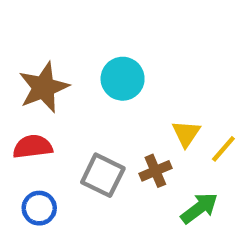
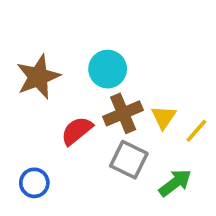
red semicircle: (33, 147) -> (77, 131), moved, turned -32
brown cross: (155, 171) -> (123, 113), moved, size x1.4
gray square: (103, 175) -> (129, 160), moved

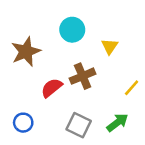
cyan circle: (108, 69) -> (72, 30), moved
yellow triangle: (164, 117) -> (110, 46), moved
gray square: (129, 160) -> (79, 125), moved

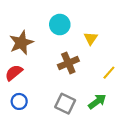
red semicircle: (52, 88) -> (14, 73), moved

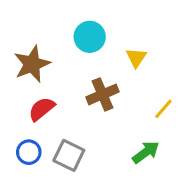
red semicircle: (14, 73) -> (42, 109), moved
gray square: (65, 104) -> (69, 155), moved

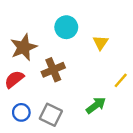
brown cross: (102, 94) -> (53, 70), moved
red semicircle: (42, 109) -> (14, 79), moved
green arrow: (146, 152) -> (96, 105), moved

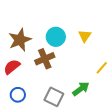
cyan circle: (66, 27) -> (56, 37), moved
gray square: (51, 115) -> (54, 97), moved

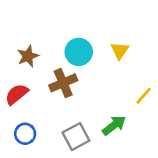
brown star: (20, 40) -> (28, 56), size x0.7
gray square: (54, 97) -> (76, 137), turned 36

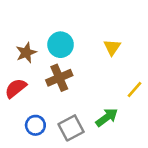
cyan circle: (79, 52) -> (61, 45), moved
blue circle: (25, 134) -> (35, 125), moved

